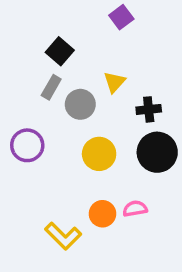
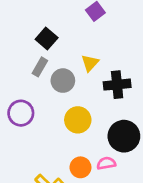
black cross: (149, 109) -> (117, 85), size x1.4
black circle: (157, 152) -> (124, 136), moved

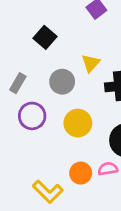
gray rectangle: (40, 67) -> (18, 83), moved
purple circle: (21, 113) -> (32, 116), moved

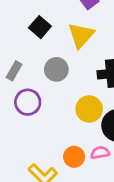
yellow triangle: (91, 63) -> (81, 35), moved, size x1.5
yellow circle: (78, 123) -> (89, 109), moved

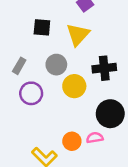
black square: (40, 27) -> (42, 27), turned -36
yellow circle: (89, 109) -> (74, 86), moved

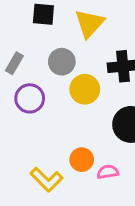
pink semicircle: (95, 138) -> (108, 172), moved

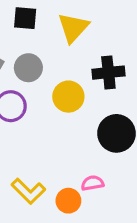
gray circle: (62, 62) -> (28, 68), moved
orange circle: (82, 160) -> (68, 201), moved

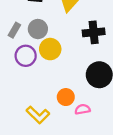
yellow circle: (68, 97) -> (50, 49), moved
orange circle: (68, 201) -> (66, 97), moved

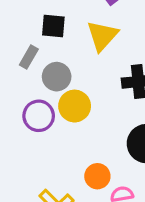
gray rectangle: (14, 30) -> (29, 57), moved

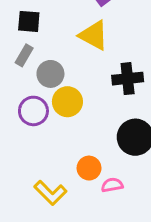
black square: (53, 26) -> (29, 21), moved
yellow triangle: (102, 36) -> (94, 35), turned -44

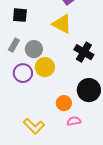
gray rectangle: (24, 55) -> (14, 45), moved
black cross: (128, 79) -> (84, 52), turned 36
orange circle: (89, 168) -> (64, 103), moved

